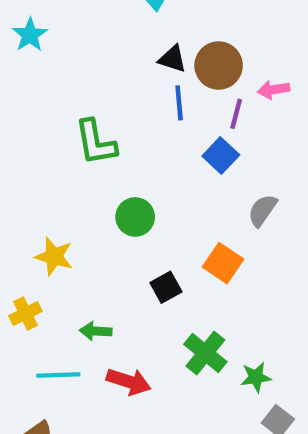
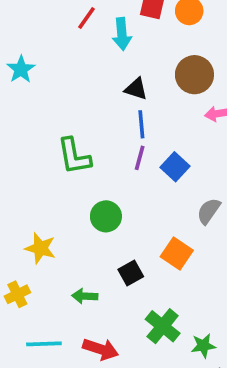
brown circle: (219, 66) -> (194, 75), moved
purple line: (236, 114) -> (140, 158), moved
green arrow: (96, 331) -> (85, 296), moved

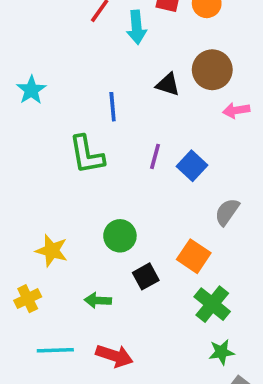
cyan star: (21, 69) -> (31, 90), moved
black triangle: (136, 89) -> (168, 84), moved
blue line: (141, 124) -> (113, 107), moved
green circle: (106, 216) -> (120, 236), moved
green cross: (163, 326) -> (212, 304), moved

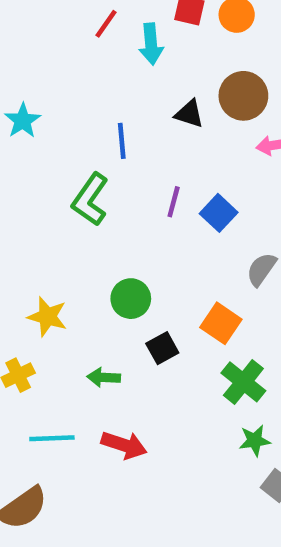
green L-shape: (87, 155) -> (90, 199), turned 45

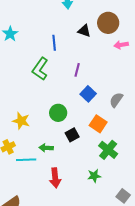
blue square: (219, 213) -> (88, 94), moved
cyan line: (52, 438) -> (26, 160), moved
green star: (255, 440) -> (94, 176), moved
red arrow: (124, 445) -> (55, 178), turned 66

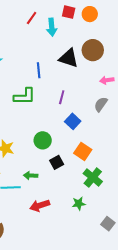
black triangle: (84, 31) -> (69, 58), size x1.5
pink arrow: (121, 45) -> (107, 80), moved
green L-shape: (40, 69) -> (25, 96), turned -125
gray semicircle: (116, 100) -> (101, 104), moved
red arrow: (55, 178) -> (40, 206), turned 78

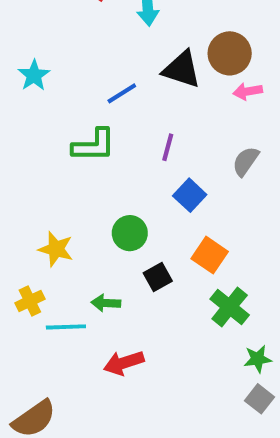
blue line: (39, 70) -> (122, 93), turned 63
pink arrow: (107, 80) -> (248, 91), moved
green star: (79, 204) -> (258, 359), moved

